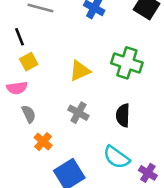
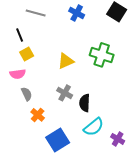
black semicircle: (123, 115) -> (85, 103), moved
cyan semicircle: (116, 157) -> (94, 127), turned -75

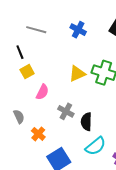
yellow triangle: (66, 61) -> (77, 74), moved
pink semicircle: (18, 74) -> (42, 92), moved, turned -56
gray semicircle: (27, 94) -> (19, 117), moved

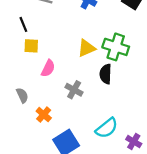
yellow square: (27, 72) -> (31, 46), turned 32
black semicircle: (86, 122) -> (106, 74), moved

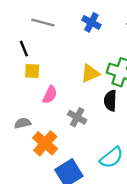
gray semicircle: (22, 95) -> (23, 123), turned -77
orange cross: (44, 115) -> (45, 143), size x1.5

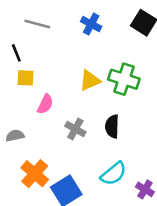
black semicircle: (110, 101) -> (112, 126), moved
orange cross: (45, 143) -> (35, 174), moved

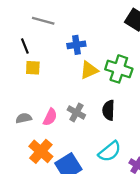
blue cross: (91, 24) -> (76, 45), moved, turned -36
pink semicircle: (45, 104) -> (50, 117), moved

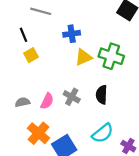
yellow square: (33, 68) -> (31, 55), turned -32

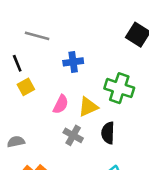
yellow triangle: (83, 57) -> (88, 107), moved
pink semicircle: (47, 101) -> (61, 104), moved

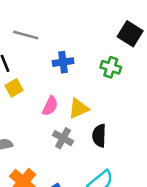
green cross: (119, 88) -> (111, 67), moved, size x0.7

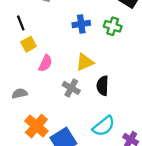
blue cross: (63, 62) -> (81, 24), moved
pink semicircle: (50, 106) -> (45, 63), moved

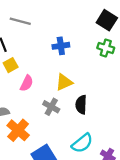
green cross: (113, 26) -> (106, 48), moved
orange cross: (36, 126) -> (18, 130), moved

